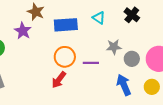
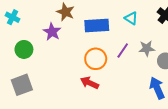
purple line: (91, 63) -> (123, 50), moved, turned -56
red arrow: (59, 80) -> (89, 83), turned 78

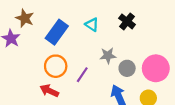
blue rectangle: (97, 26) -> (57, 32), turned -50
purple line: (123, 50) -> (82, 75), moved

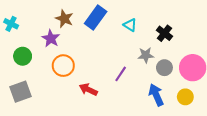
black cross: (127, 21) -> (164, 33), moved
blue rectangle: (57, 32) -> (96, 18), moved
orange circle: (56, 66) -> (63, 66), moved

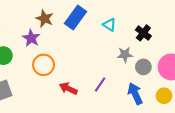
purple line: (121, 74) -> (100, 84), moved

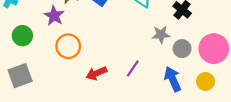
red arrow: (68, 89) -> (96, 73), turned -48

